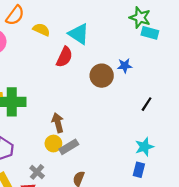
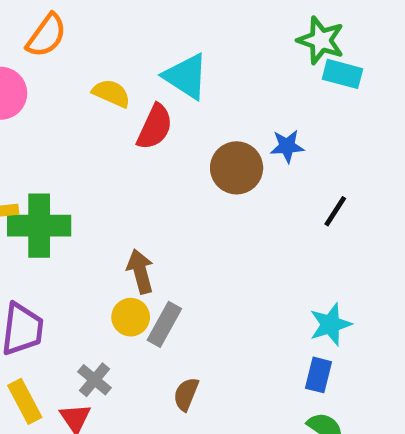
yellow semicircle: (41, 30) -> (111, 93), moved
black line: (147, 104) -> (335, 211), moved
gray rectangle: (69, 147) -> (164, 324), turned -30

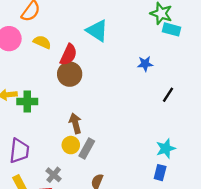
yellow semicircle: (111, 93) -> (42, 42), moved
red semicircle: (155, 127) -> (68, 55), moved
brown circle: (237, 168) -> (70, 74), moved
green cross: (39, 226) -> (27, 102), size x0.7

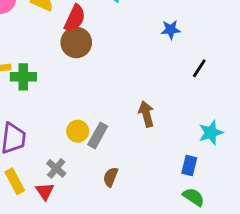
brown arrow: (75, 123) -> (146, 114), moved
cyan star: (166, 148) -> (211, 133), moved

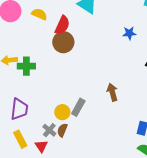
yellow circle: (78, 131) -> (62, 112), moved
brown semicircle: (111, 177) -> (62, 130), moved

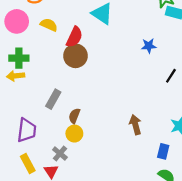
green cross: (26, 66) -> (19, 58), moved
brown arrow: (112, 92) -> (135, 125), moved
gray rectangle: (78, 107) -> (53, 99), moved
brown semicircle: (62, 130) -> (74, 116), moved

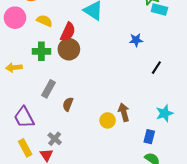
green cross: (19, 58) -> (41, 51), moved
purple trapezoid: (27, 130) -> (24, 117), turned 145
yellow circle: (74, 134) -> (108, 120), moved

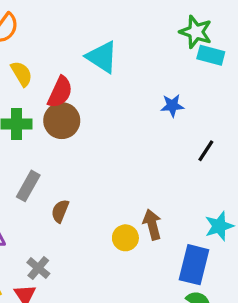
yellow semicircle: (44, 21) -> (22, 74), turned 35
blue rectangle: (149, 137) -> (194, 265), size x1.6

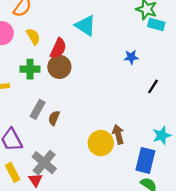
brown semicircle: (60, 211) -> (54, 118), moved
yellow circle: (125, 238) -> (101, 143), size x1.5
gray cross: (38, 268) -> (44, 163), size x1.6

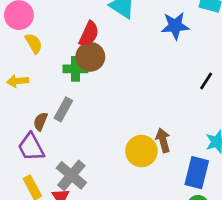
yellow semicircle: (33, 36) -> (34, 43), moved
blue star: (131, 57) -> (175, 26), moved, size x1.5
green cross: (30, 69) -> (75, 69), moved
brown semicircle: (54, 118) -> (40, 121), moved

